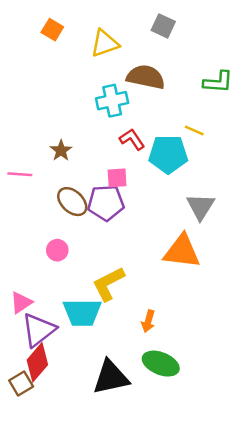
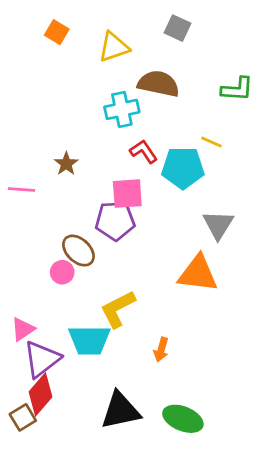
pink square: (117, 178) -> (127, 194), size x1.4
brown ellipse: (72, 202) -> (78, 251), moved
green ellipse: (161, 364) -> (183, 419), moved

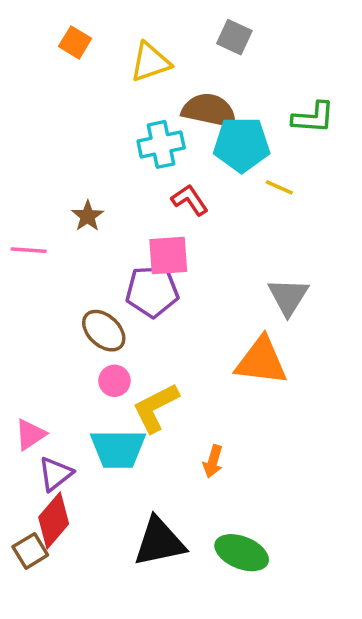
cyan pentagon: (183, 168) -> (242, 144), moved
pink circle: (62, 272) -> (114, 381), moved
purple triangle: (42, 359) -> (55, 474), size x0.7

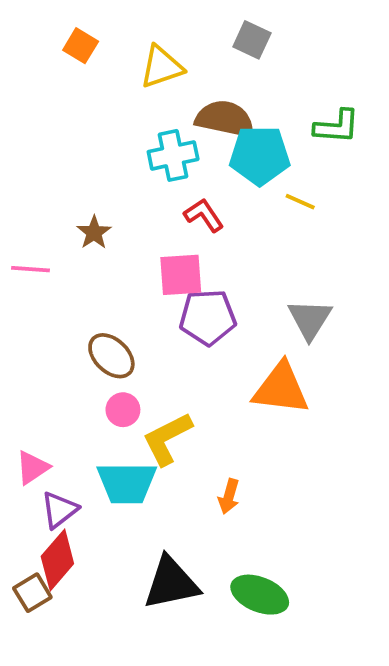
purple pentagon: (152, 291) -> (208, 317), moved

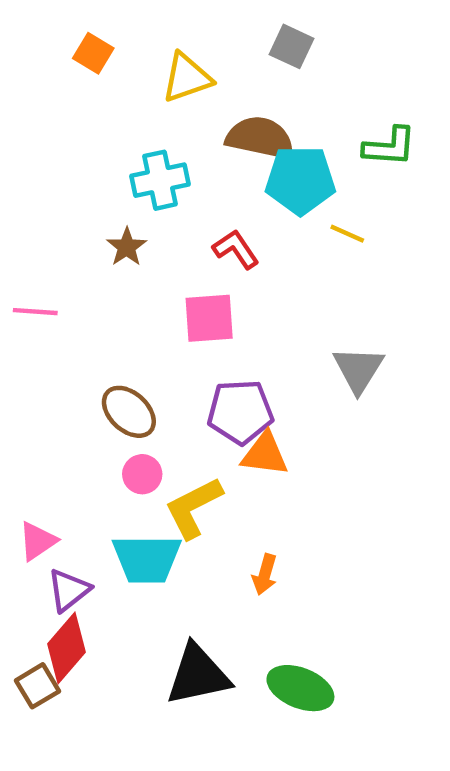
cyan cross: (173, 155) -> (160, 180), moved
brown star: (94, 232) -> (127, 247), moved
purple pentagon: (208, 317) -> (240, 412), moved
orange triangle: (281, 389) -> (265, 454), moved, size x0.7

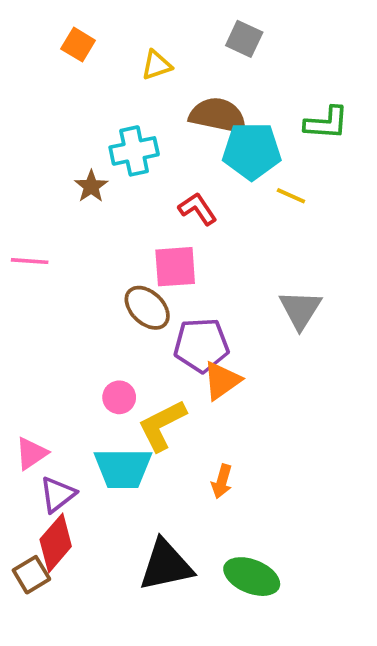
yellow triangle: (187, 78) -> (156, 65), size x0.7
brown star: (127, 247) -> (91, 186), moved
brown ellipse: (129, 412) -> (147, 308), moved
orange triangle: (265, 454) -> (222, 381), turned -42

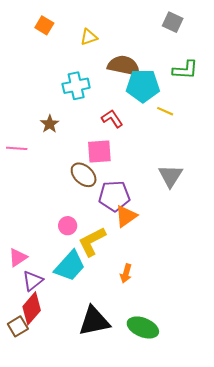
gray square: (244, 39) -> (173, 22), moved
brown star: (91, 186) -> (50, 124), moved
cyan trapezoid: (123, 468) -> (70, 266), turned -48

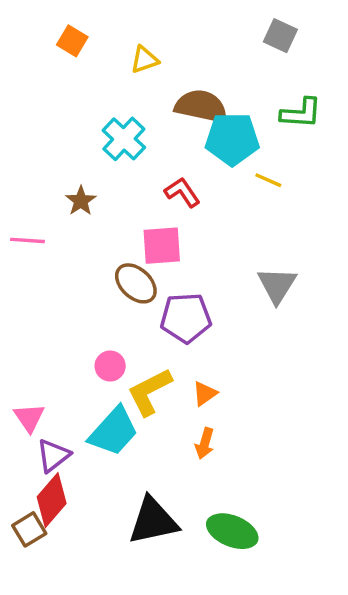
cyan cross: (76, 86) -> (124, 139), turned -35
orange triangle: (126, 216) -> (205, 394), moved, size x0.7
pink triangle: (18, 258) -> (29, 418), turned -30

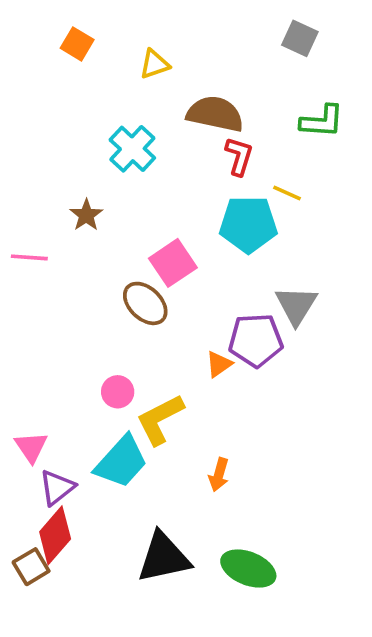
cyan pentagon: (232, 139) -> (248, 224), moved
red L-shape: (182, 192) -> (239, 156), moved, turned 51
pink square: (162, 246) -> (173, 263), turned -30
purple pentagon: (186, 318) -> (256, 340), moved
orange triangle: (205, 394) -> (219, 364), moved

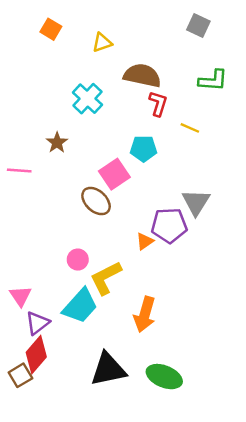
cyan pentagon: (248, 224) -> (144, 149), moved, size x0.7
orange arrow: (219, 475) -> (145, 314), size x1.6

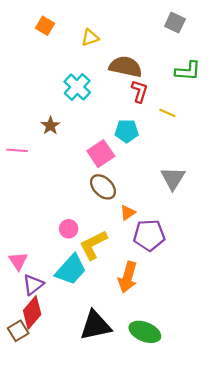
brown ellipse: (96, 201) -> (103, 187), moved
purple pentagon: (169, 225) -> (149, 235), moved

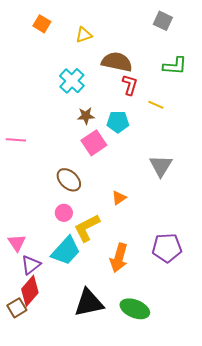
brown star: (50, 126) -> (86, 116), moved, turned 30
brown ellipse: (103, 187) -> (69, 180), moved
purple pentagon: (149, 235) -> (167, 248), moved

